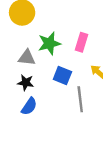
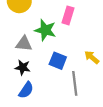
pink rectangle: (81, 42) -> (68, 15), moved
green star: (49, 43) -> (45, 30), turned 30

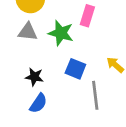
gray triangle: (24, 44) -> (28, 32), moved

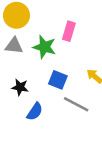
gray line: (95, 95) -> (76, 104), turned -55
blue semicircle: (38, 103) -> (35, 112), moved

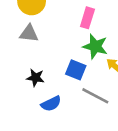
green star: (44, 47) -> (95, 46), moved
blue semicircle: (35, 112) -> (51, 104), turned 30

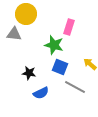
gray triangle: (29, 33) -> (14, 34), moved
green star: (95, 46) -> (54, 45), moved

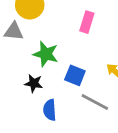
green star: (54, 45) -> (46, 54), moved
blue semicircle: (41, 93) -> (50, 110), turned 112

